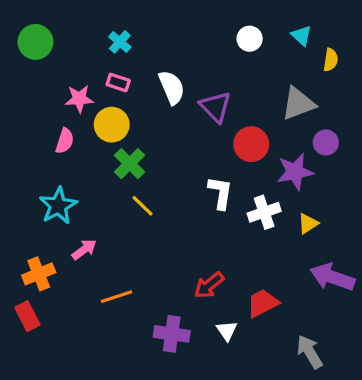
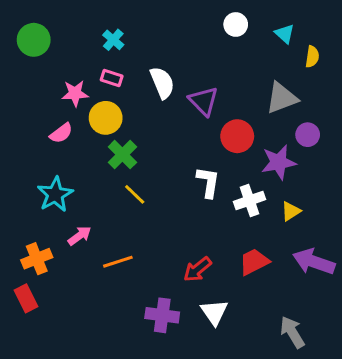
white circle: (250, 39) -> (236, 24), moved
pink semicircle: (65, 141) -> (61, 133), turned 35
orange line: (117, 297) -> (118, 262), moved
red trapezoid: (263, 303) -> (254, 262), moved
white triangle: (227, 331) -> (214, 312), size x1.4

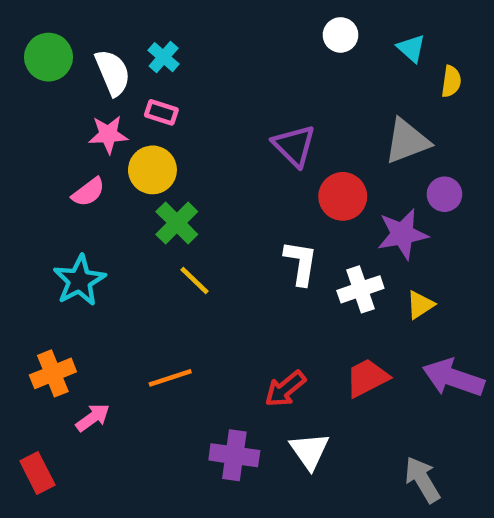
white semicircle: (162, 83) -> (113, 73), moved
pink arrow: (80, 236) -> (93, 418), moved
red rectangle: (26, 298) -> (37, 473), moved

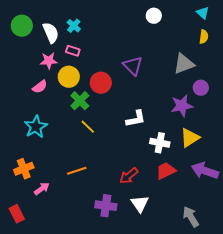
cyan triangle: (411, 48) -> (203, 13), moved
red circle: (343, 196) -> (101, 83), moved
white L-shape: (301, 263) -> (136, 119), turned 70
white cross: (360, 289) -> (160, 143), moved, turned 30
yellow triangle: (420, 305) -> (190, 138), size x1.5

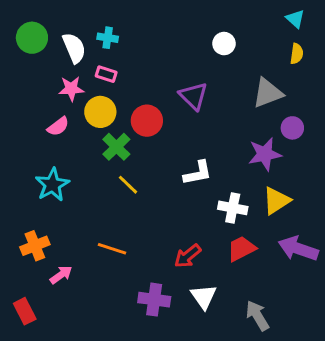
white circle: (154, 16) -> (224, 44), moved
cyan cross: (74, 26) -> (108, 38), turned -32
orange line: (77, 171) -> (112, 249), turned 36
gray arrow: (191, 217) -> (257, 316), moved

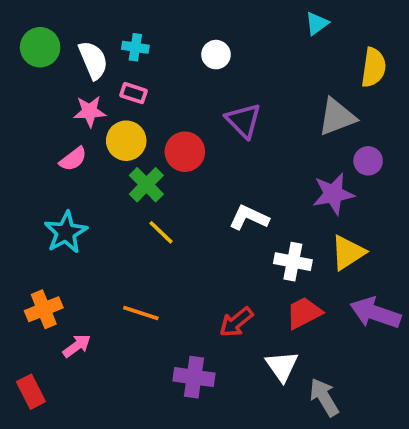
cyan triangle: (295, 19) -> (317, 23), moved, turned 42
white circle: (224, 44) -> (216, 55), moved
yellow semicircle: (297, 54) -> (374, 67), size x1.5
white L-shape: (198, 173) -> (249, 218), turned -144
white triangle: (204, 297) -> (282, 366), moved

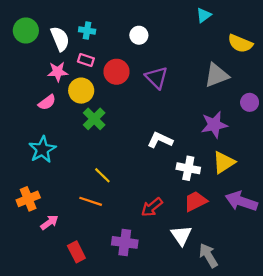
yellow semicircle: (374, 67) -> (240, 43), turned 105
red circle: (185, 152) -> (117, 72), moved
purple circle: (368, 161) -> (250, 102), moved
yellow line: (161, 232) -> (102, 175), moved
red rectangle: (31, 392) -> (76, 252), moved

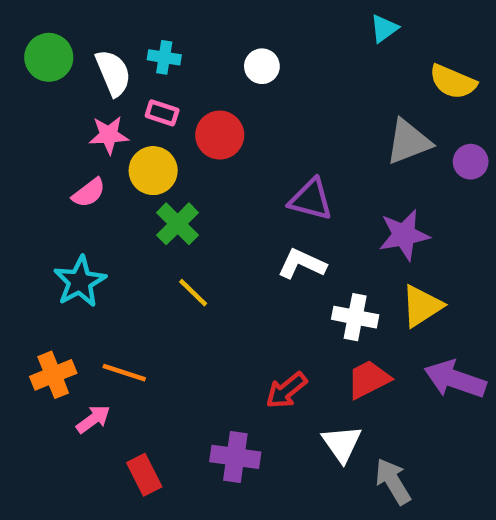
purple triangle: (157, 78) -> (311, 199), moved, turned -30
purple circle: (250, 102) -> (471, 162), moved
yellow line: (102, 175) -> (193, 293), moved
orange line: (91, 201) -> (124, 373), moved

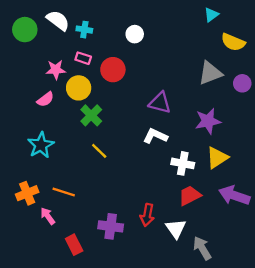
cyan triangle: (384, 28) -> (211, 15), moved
white semicircle: (113, 73) -> (58, 20), moved, turned -30
red arrow: (286, 390) -> (147, 215), moved, turned -40
pink arrow: (93, 419) -> (48, 216), turned -90
purple cross: (235, 457) -> (111, 226), moved

